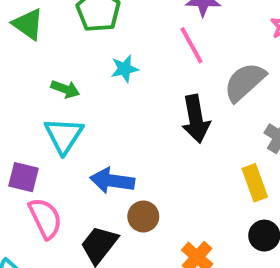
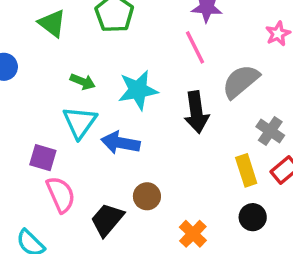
cyan star: (125, 69) -> (138, 90), moved, size x1.6
blue arrow: (112, 181) -> (120, 143), moved

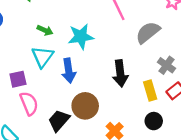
black arrow: (196, 112) -> (120, 73), moved
blue arrow: (120, 143) -> (69, 71), turned -110
purple square: (43, 158) -> (18, 79), turned -30
brown circle: (147, 196) -> (85, 106), size x1.5

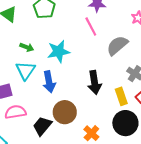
pink semicircle: (29, 103) -> (15, 112), turned -75
black circle: (154, 121) -> (125, 123), size x1.6

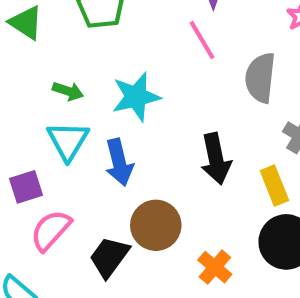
gray semicircle: (117, 45) -> (260, 78), turned -40
pink semicircle: (15, 112) -> (51, 230), turned -35

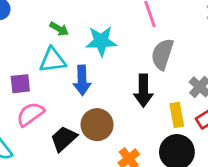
gray semicircle: (260, 78) -> (162, 54), moved
cyan triangle: (68, 141) -> (53, 60), turned 40

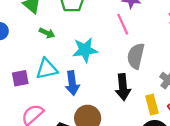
green arrow: (59, 29) -> (47, 33), moved
purple square: (20, 84) -> (20, 78), moved

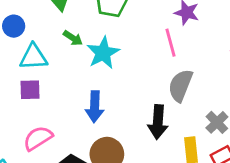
cyan star: (85, 50) -> (103, 53), moved, turned -30
cyan triangle: (47, 69) -> (33, 57), moved

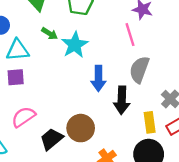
blue arrow: (95, 107) -> (98, 78), moved

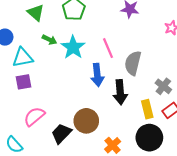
pink line: (130, 35) -> (108, 48), moved

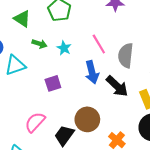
cyan star: (73, 47) -> (64, 48), size x0.6
purple square: (23, 82) -> (53, 83), moved
black arrow: (120, 92) -> (117, 86), turned -35

